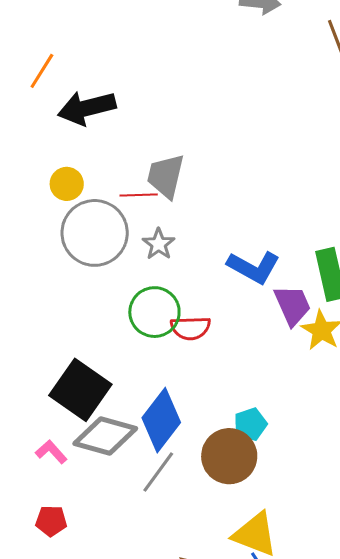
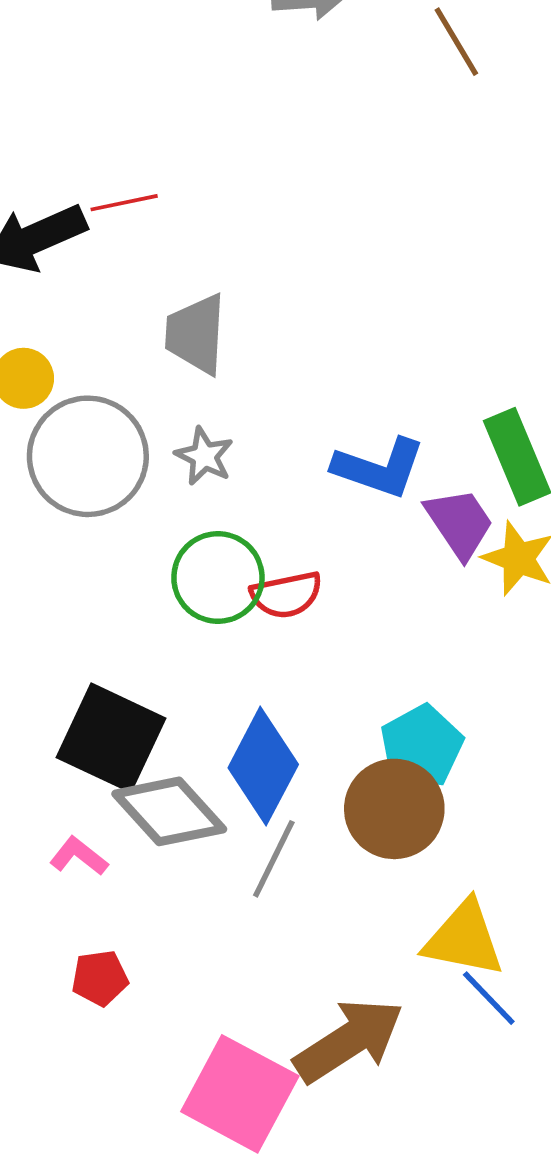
red line: (139, 195) -> (124, 203), moved
cyan pentagon: (250, 424) -> (422, 746), size x1.4
gray diamond: (105, 436) -> (169, 811), turned 42

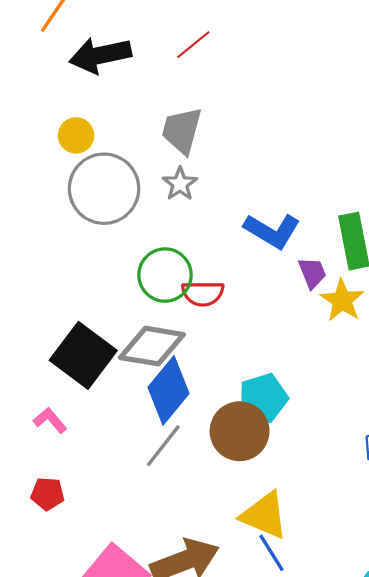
red line: (124, 203) -> (193, 45), moved, turned -39
gray star: (204, 456) -> (180, 184), moved
purple trapezoid: (459, 523) -> (312, 273), size x0.7
gray diamond: (169, 811) -> (152, 346), moved, turned -50

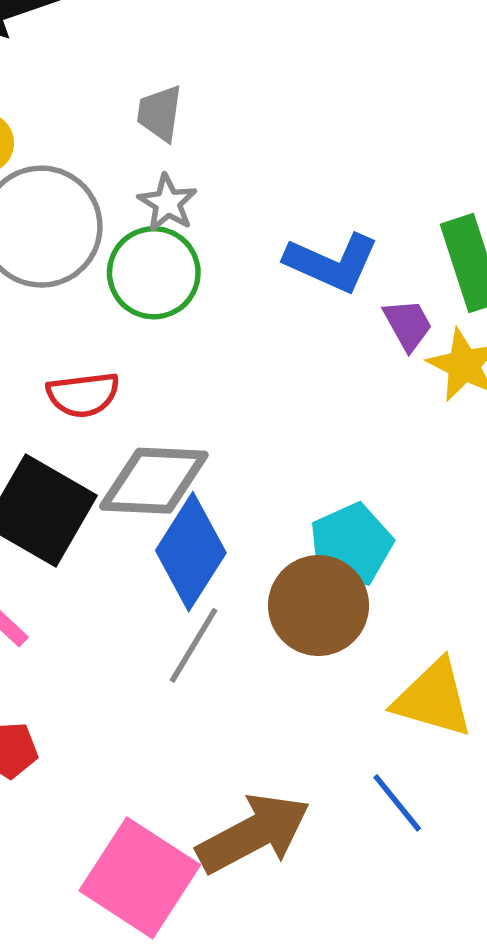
gray trapezoid: (182, 131) -> (160, 113), size x0.7
green circle: (165, 275) -> (154, 273), moved
red semicircle: (203, 293) -> (83, 395), moved
yellow triangle: (264, 515) -> (433, 699), moved

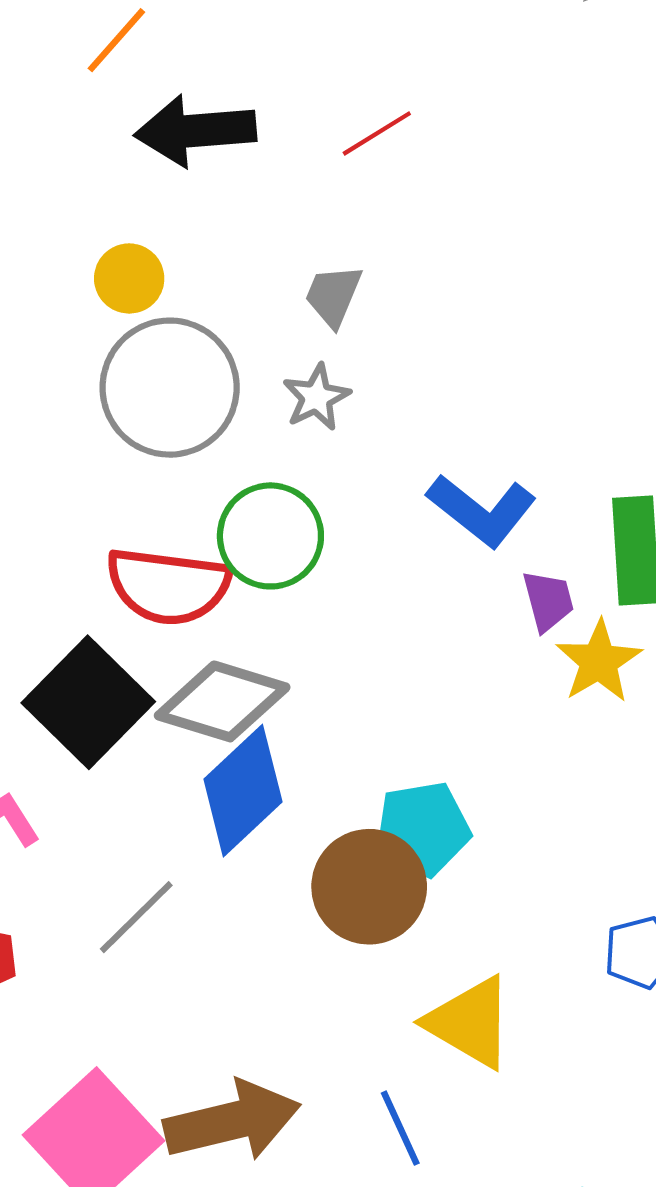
green circle: (154, 273) -> (270, 536), moved
red semicircle: (83, 395) -> (168, 586), size x1.5
gray line: (194, 645) -> (136, 917), moved

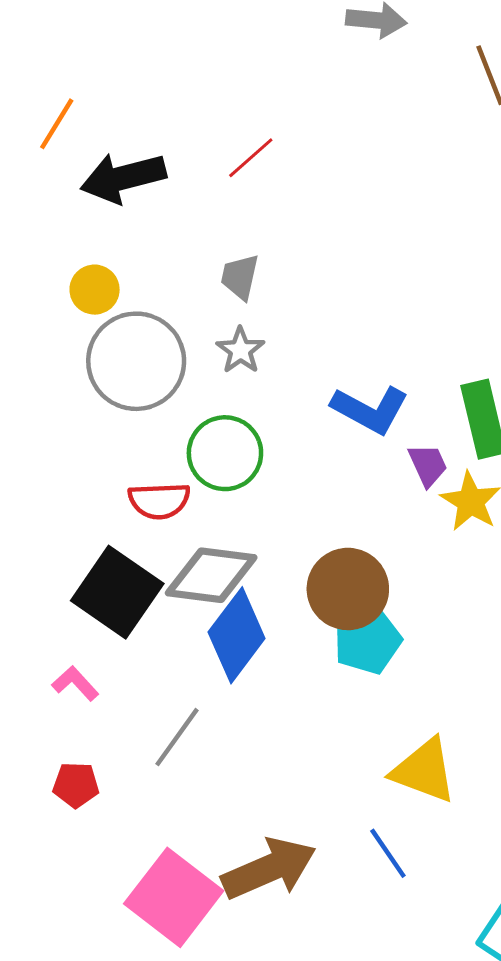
red semicircle: (168, 586) -> (159, 501), size x0.7
brown circle: (369, 887) -> (348, 589), moved

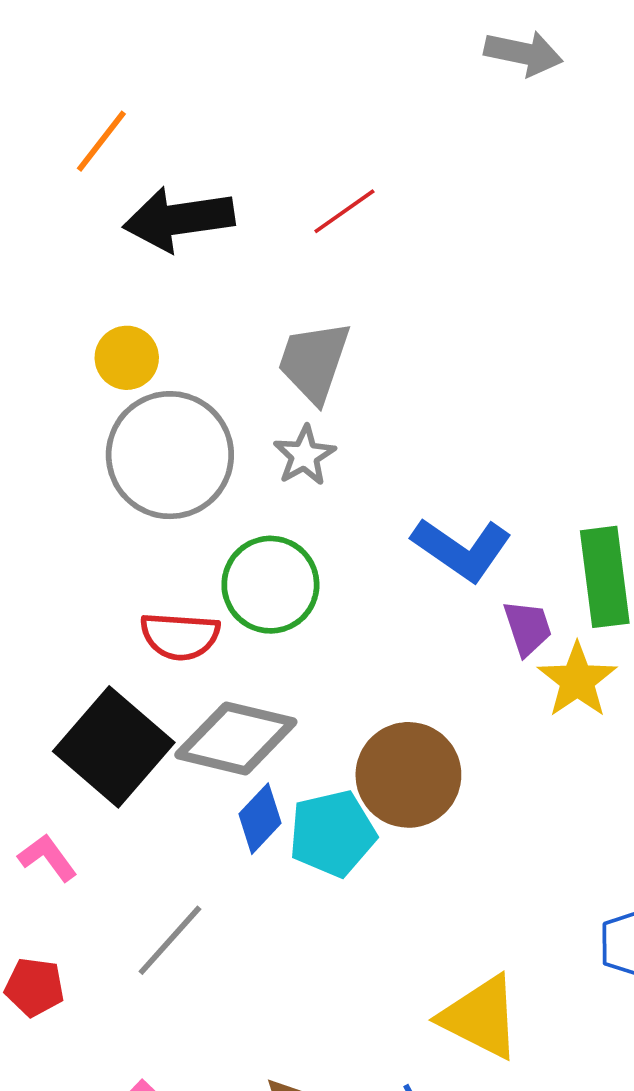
gray trapezoid: (240, 277) -> (314, 362), size x1.4
blue diamond: (237, 635) -> (260, 819), size x0.6
cyan pentagon: (367, 640) -> (332, 833), moved

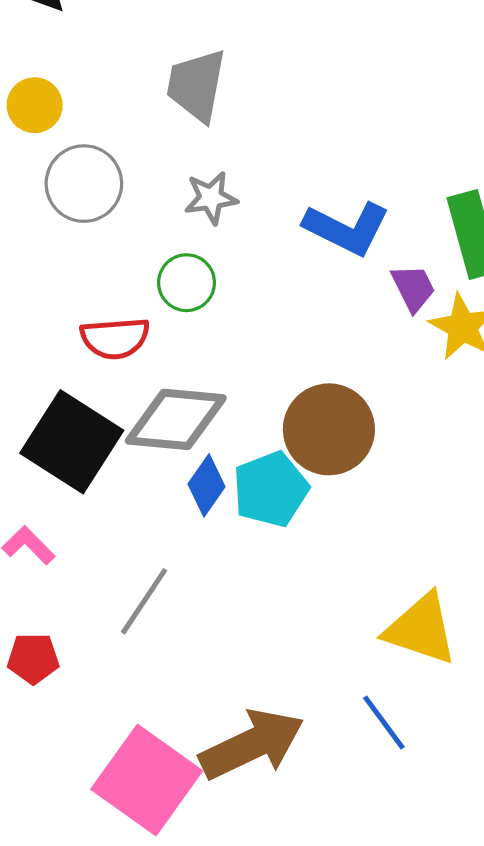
gray circle: (170, 455) -> (84, 184), size x0.7
gray star: (304, 455) -> (211, 198), moved, turned 30
green circle: (270, 585) -> (187, 283), size x0.7

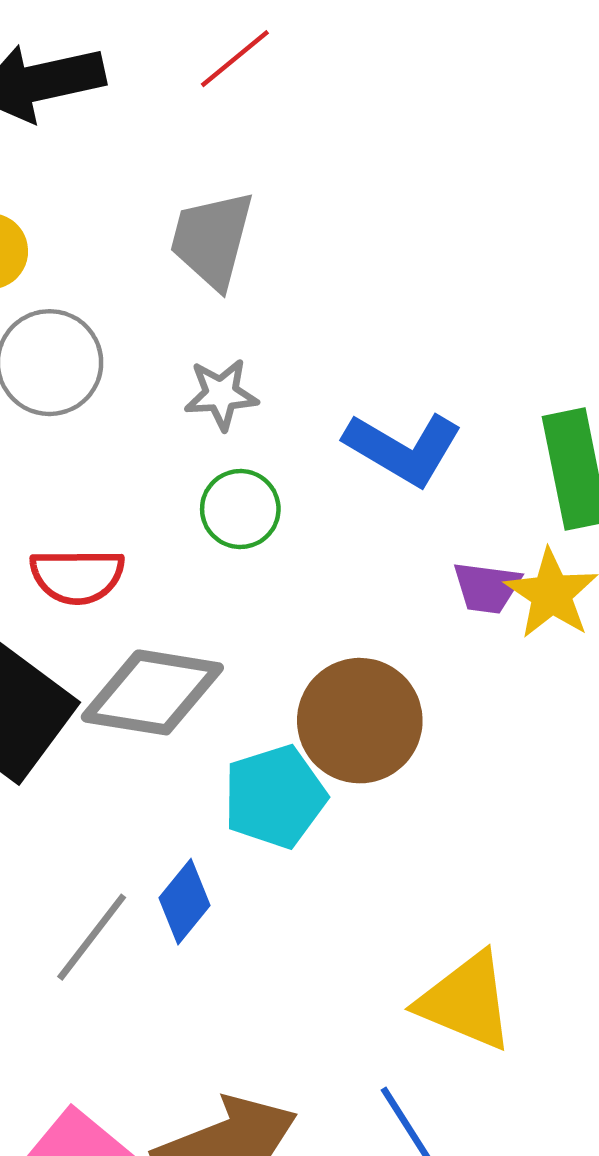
green circle: (187, 283) -> (240, 509), moved
purple trapezoid: (413, 288) -> (487, 588), moved, turned 120
blue diamond: (206, 485) -> (185, 902), moved

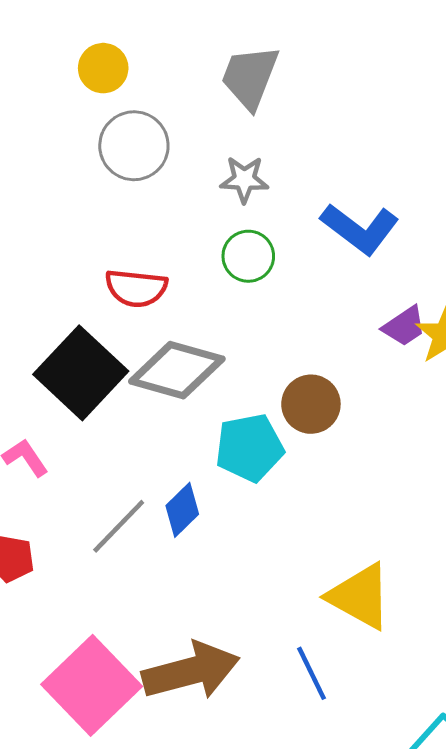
purple trapezoid: (487, 588) -> (404, 326), turned -48
brown circle: (360, 721) -> (311, 404), size x0.7

